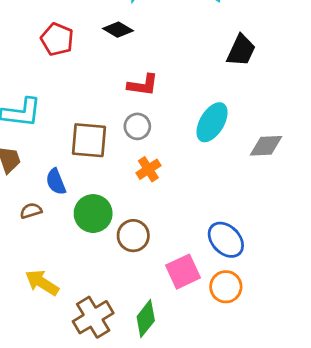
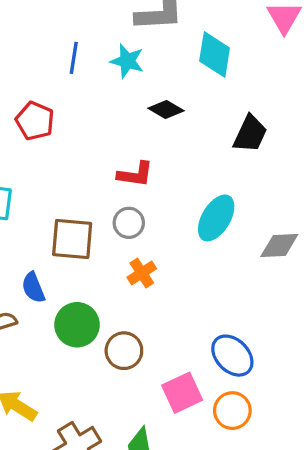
black diamond: (118, 30) -> (166, 110), moved

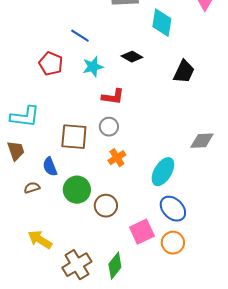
blue line: (74, 58) -> (80, 36), moved, turned -66
cyan star: (127, 61) -> (93, 67), moved, turned -30
cyan ellipse: (216, 218) -> (163, 172), moved

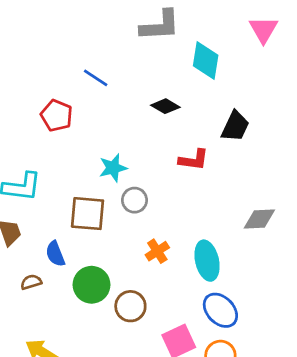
cyan star: (93, 67) -> (113, 168), moved
red L-shape: (113, 97) -> (194, 160), moved
orange cross: (117, 158) -> (157, 251), moved
cyan ellipse: (163, 172) -> (207, 261), turned -44

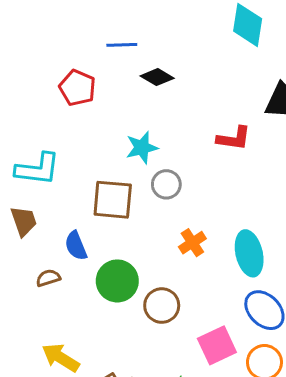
blue line: (96, 78) -> (122, 45), turned -35
black diamond: (165, 106) -> (157, 77), moved

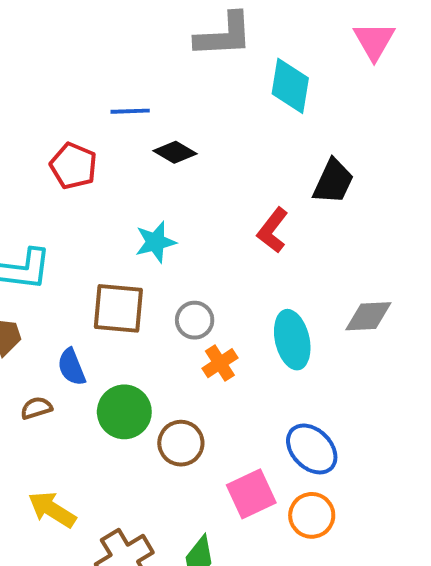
red L-shape: (234, 138) -> (273, 230), turned 120
gray circle: (166, 184) -> (195, 320), moved
cyan ellipse: (249, 253) -> (292, 340), moved

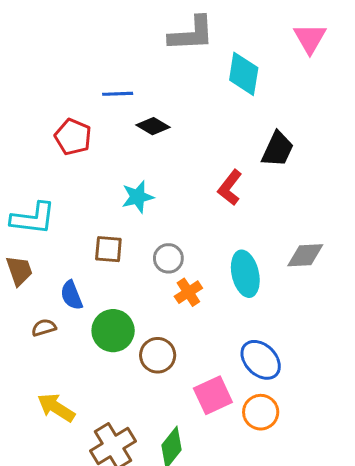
brown square: (118, 308) -> (108, 249), size x0.7

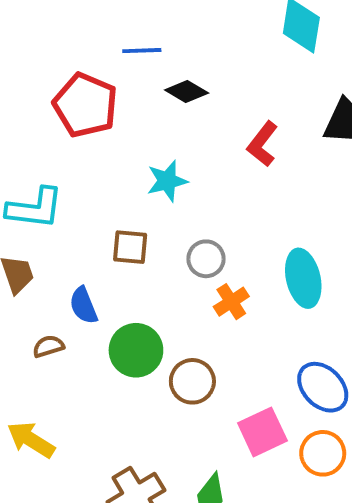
red pentagon: (73, 137) -> (85, 105), size x1.4
red L-shape: (230, 188) -> (262, 144), moved
yellow arrow: (56, 408) -> (31, 440), moved

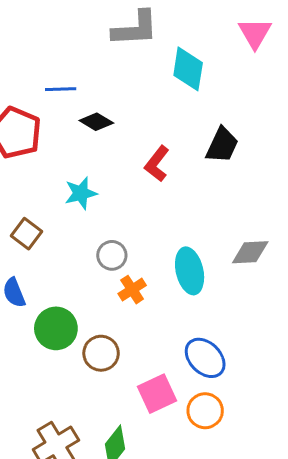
brown square: (130, 247) -> (26, 234), moved, turned 32

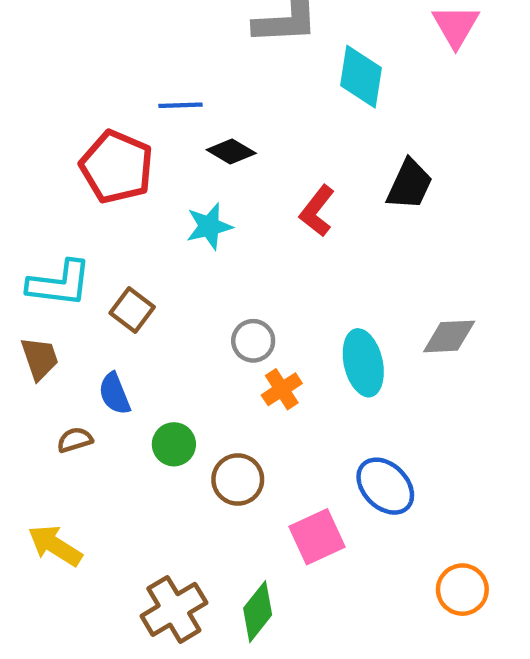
cyan star: (81, 193) -> (209, 226), moved
green circle: (56, 328) -> (174, 444), size x0.7
orange circle: (205, 411) -> (462, 590), moved

